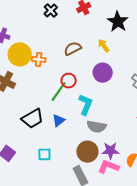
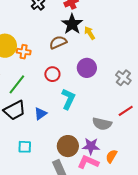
black star: (118, 22) -> (72, 24), moved
yellow arrow: (104, 46) -> (90, 33), moved
green line: (59, 91) -> (17, 84), moved
gray semicircle: (97, 127) -> (102, 124), moved

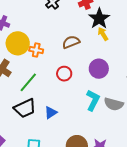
black star: (72, 24) -> (99, 18), moved
cyan L-shape: (68, 99) -> (93, 100), moved
gray semicircle: (102, 124) -> (114, 104), moved

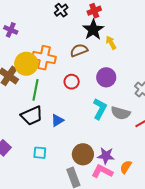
black star: (99, 18) -> (93, 30), moved
yellow circle: (18, 43) -> (26, 64), moved
orange cross: (36, 50) -> (44, 58), size x1.6
green line: (28, 82) -> (36, 90), turned -30

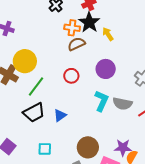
orange cross: (44, 58) -> (72, 28), moved, size x0.7
green line: (36, 90) -> (36, 87), turned 30
purple star: (106, 156) -> (123, 148), moved

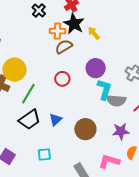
cyan L-shape: (101, 101) -> (104, 89), moved
brown circle: (88, 147) -> (85, 129), moved
purple star: (123, 148) -> (121, 131), moved

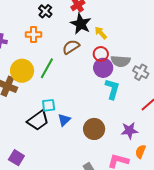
orange cross: (57, 31) -> (34, 34), moved
red circle: (62, 79) -> (101, 54), moved
green line: (28, 94) -> (47, 68), moved
gray semicircle: (116, 101) -> (121, 61), moved
cyan square: (44, 155) -> (49, 105), moved

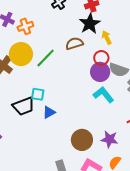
orange cross: (34, 34) -> (25, 26), moved, turned -35
cyan L-shape: (112, 89) -> (103, 95), turned -70
brown circle: (94, 129) -> (82, 140), moved

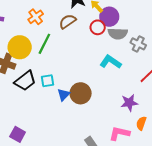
orange cross: (25, 26) -> (36, 17), moved
purple circle: (100, 72) -> (109, 17), moved
black trapezoid: (24, 106) -> (25, 81), moved
brown circle: (82, 140) -> (81, 93), moved

